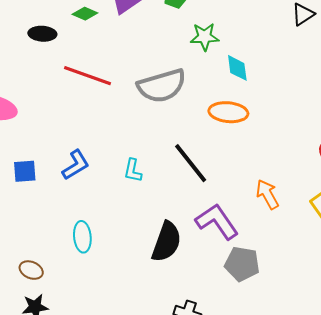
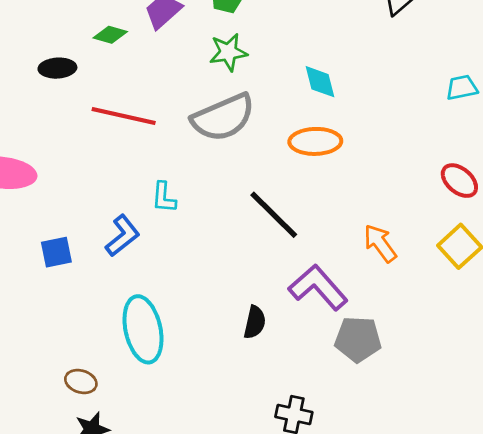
green star: (205, 37) -> (228, 52), moved
cyan L-shape: (133, 171) -> (164, 197), moved
cyan ellipse: (82, 237) -> (143, 329), size x1.6
black semicircle: (167, 242) -> (255, 322), size x0.6

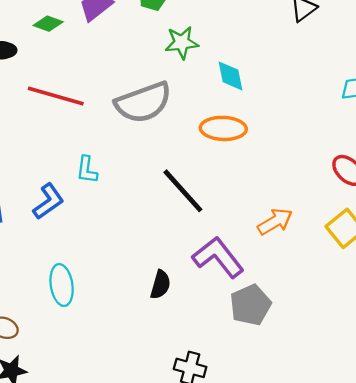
green star: (228, 52) -> (182, 43), moved
orange arrow: (380, 243) -> (275, 222), turned 92
cyan ellipse: (143, 329) -> (62, 285), size x0.7
gray pentagon: (358, 339) -> (251, 305), turned -30

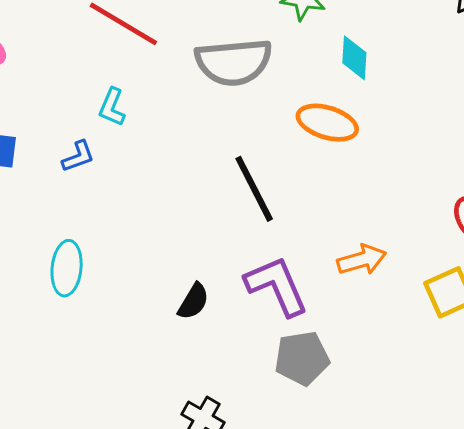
cyan L-shape: (87, 170) -> (112, 107), moved
blue L-shape: (48, 201) -> (78, 157), size x0.7

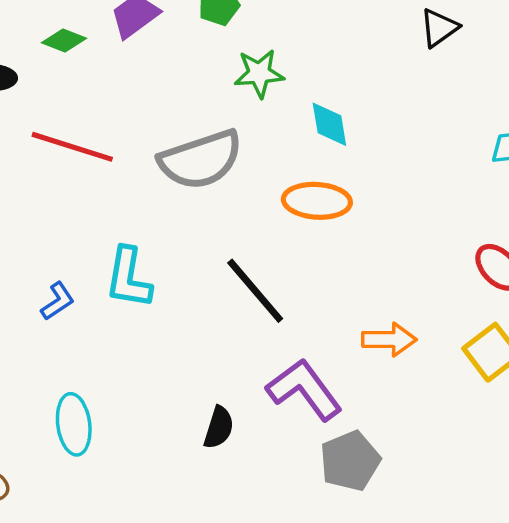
cyan L-shape: (112, 107) -> (129, 278), moved, size x1.5
orange arrow: (362, 260) -> (389, 339), turned 30

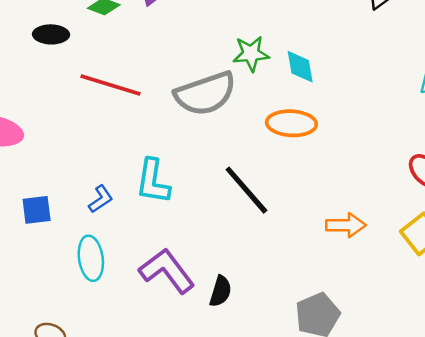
green star: (259, 73) -> (251, 54), moved
purple L-shape: (304, 390) -> (167, 271), moved
cyan ellipse: (74, 424) -> (91, 258), moved

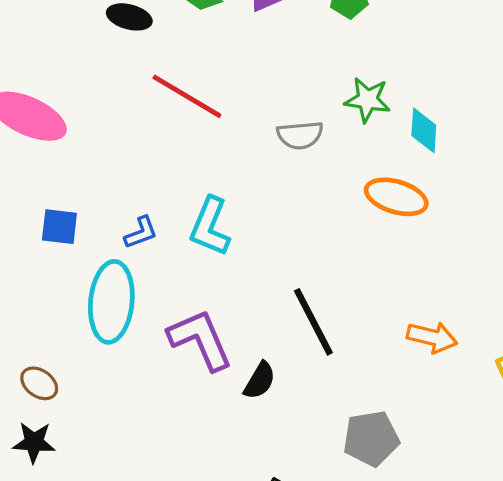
gray semicircle: (205, 94) -> (300, 135), size x0.6
black line: (246, 190) -> (313, 322), moved
cyan ellipse: (91, 258) -> (111, 302), size x1.4

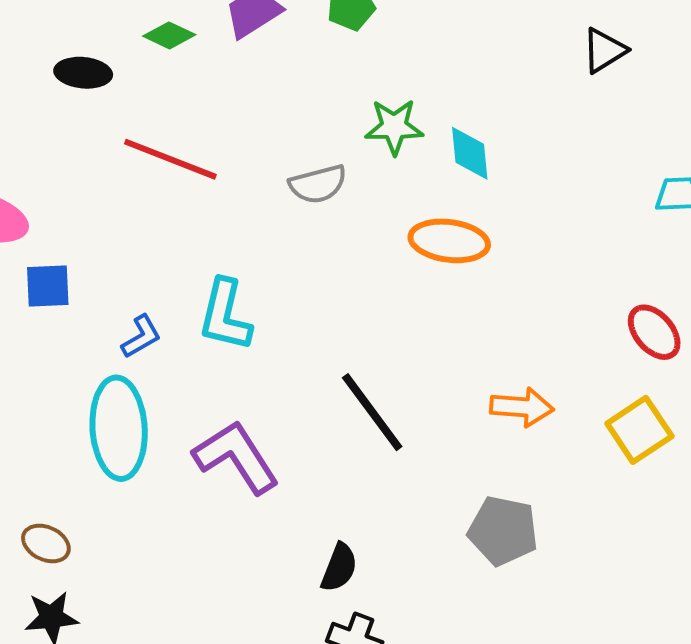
blue square: (59, 227) -> (48, 286), moved
black semicircle: (260, 381) -> (339, 567), moved
gray pentagon: (371, 438) -> (503, 531), moved, turned 30

